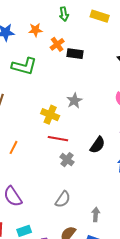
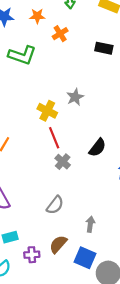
black rectangle: (75, 54) -> (104, 48), moved
red line: (58, 139) -> (54, 138), turned 54

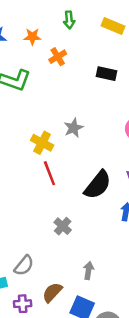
black semicircle: (97, 148) -> (98, 185), size x1.4
gray cross: (63, 162) -> (63, 226), moved
gray semicircle: (55, 205) -> (24, 266), moved

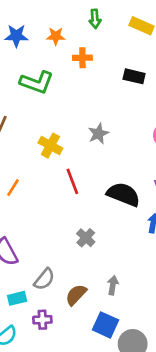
orange cross: (58, 57) -> (82, 58), turned 30
yellow cross: (42, 143) -> (50, 146), moved
black semicircle: (98, 185) -> (123, 194), turned -108
brown semicircle: (52, 292) -> (76, 295), moved

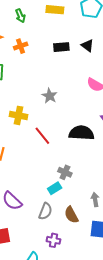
brown semicircle: (76, 295) -> (71, 215), turned -54
cyan rectangle: (17, 298) -> (55, 188), moved
purple cross: (42, 320) -> (53, 240), turned 32

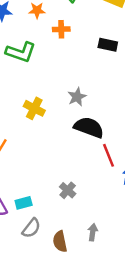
black semicircle: (81, 133) -> (89, 127), moved
red line: (42, 136) -> (108, 155), moved
cyan rectangle: (55, 188) -> (24, 203), moved

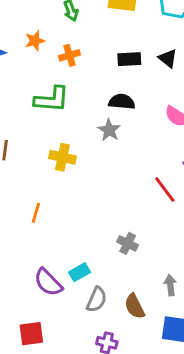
green L-shape: (21, 52) -> (52, 99), moved
black semicircle: (89, 127) -> (122, 102), moved, size x0.7

